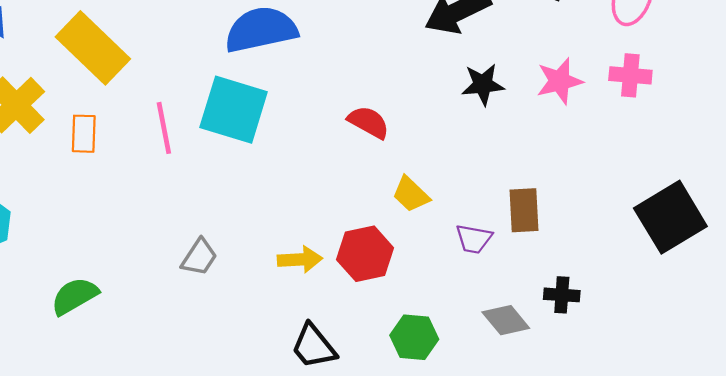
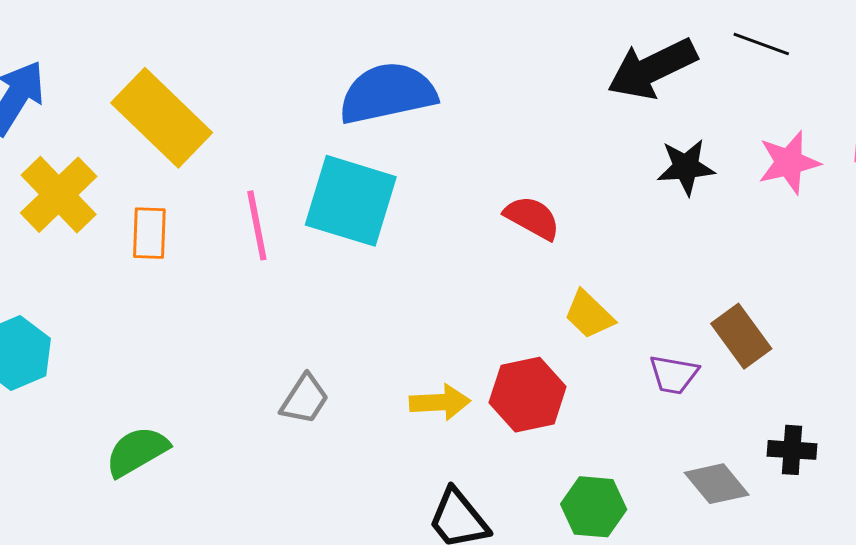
brown rectangle: (524, 210) -> (741, 336), turned -33

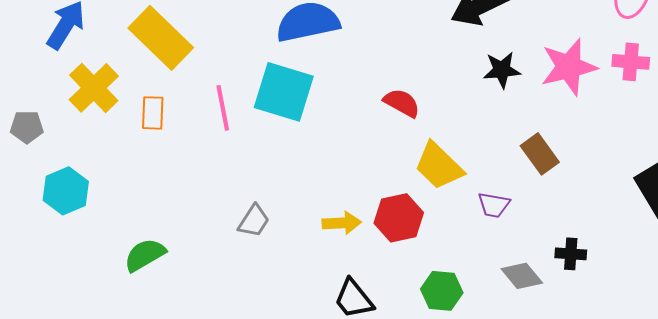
pink star: (789, 162) -> (569, 67), size x1.4
yellow trapezoid: (589, 315) -> (439, 166), size x1.5
brown rectangle: (741, 336) -> (540, 154), moved

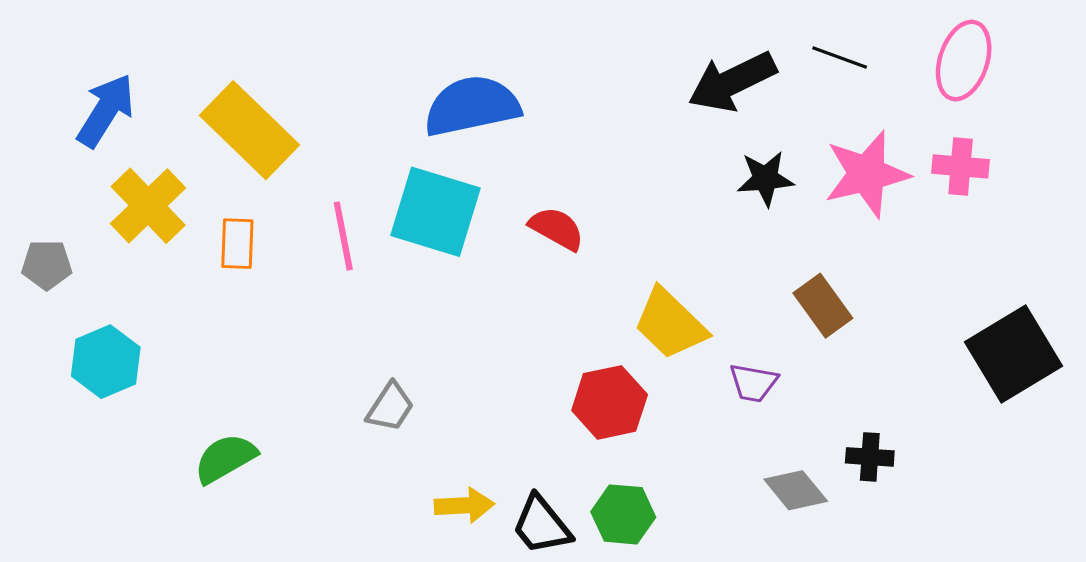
red semicircle: (402, 103) -> (557, 228), moved
yellow arrow: (342, 223) -> (464, 505), moved
green hexagon: (442, 291) -> (623, 514), moved

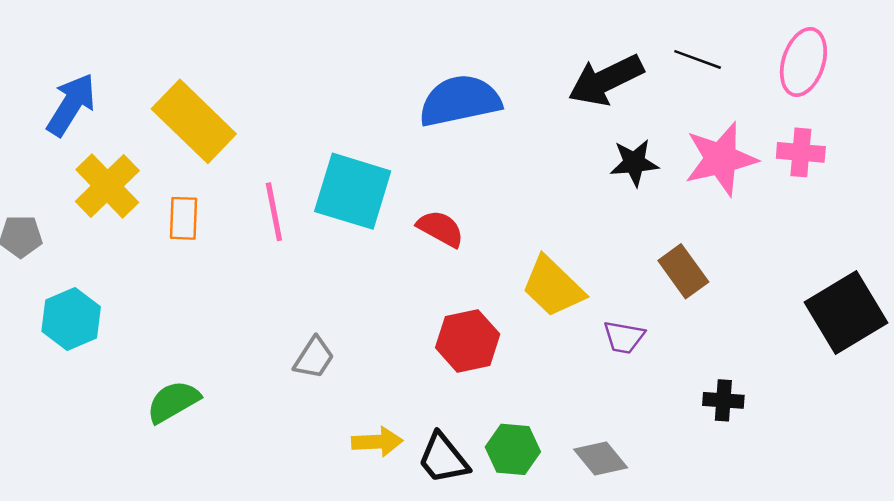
blue semicircle: (472, 106) -> (460, 101), moved
red semicircle: (557, 228) -> (441, 229), moved
red hexagon: (610, 402) -> (468, 341), moved
gray diamond: (796, 490) -> (601, 459), moved

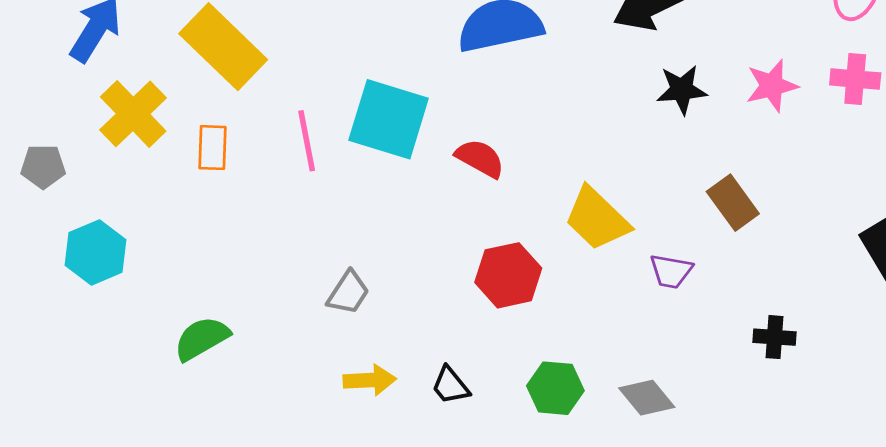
pink star: (721, 159) -> (772, 86), size x0.7
yellow arrow: (377, 442) -> (370, 380), moved
black trapezoid: (443, 459) -> (450, 386), moved, size x0.7

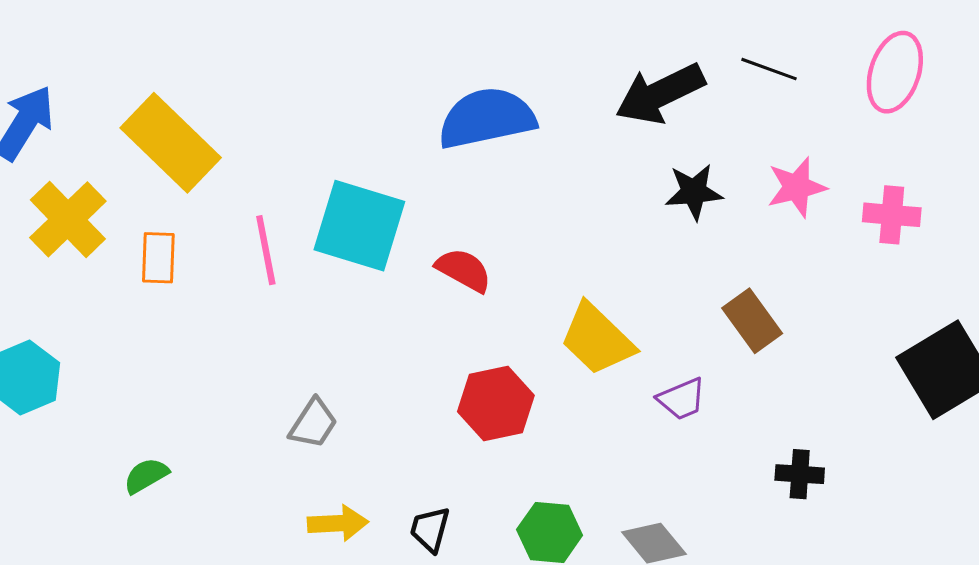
pink cross: (855, 79) -> (892, 215), moved
purple trapezoid: (671, 271) -> (682, 399), turned -33
green semicircle: (202, 338) -> (146, 476), size x0.7
black trapezoid: (450, 386) -> (430, 529), turned 54

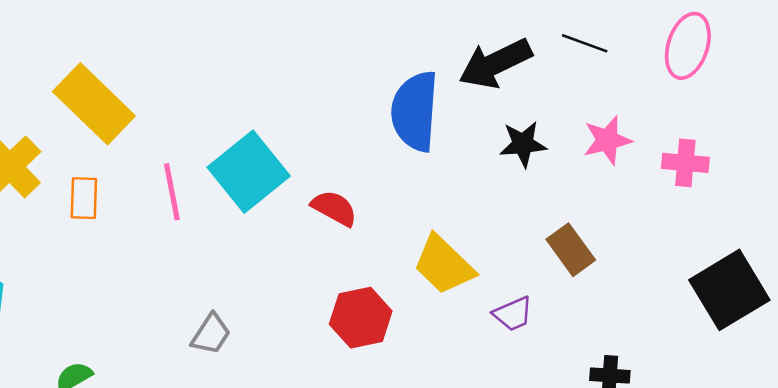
blue semicircle: (487, 118) -> (415, 111), moved, turned -74
cyan square: (359, 226) -> (249, 172), turned 34

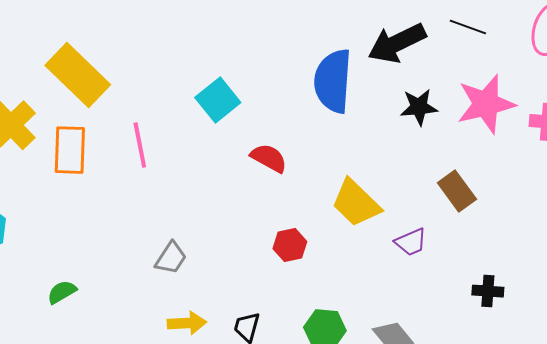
pink star: (607, 140) -> (486, 104), size x1.5
cyan square: (249, 172) -> (218, 100), moved, size x0.7
orange rectangle: (84, 198) -> (70, 150), size x1.4
red hexagon: (361, 318) -> (290, 245), size x0.7

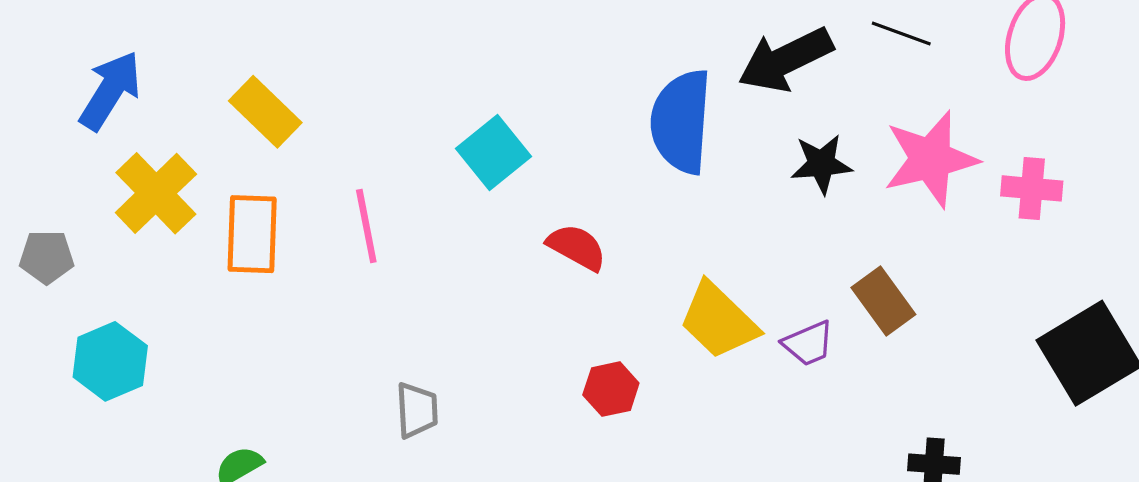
yellow rectangle: (78, 75) -> (265, 112), size x0.7
purple trapezoid: (411, 242) -> (808, 343), moved
gray trapezoid: (171, 258) -> (417, 410), turned -36

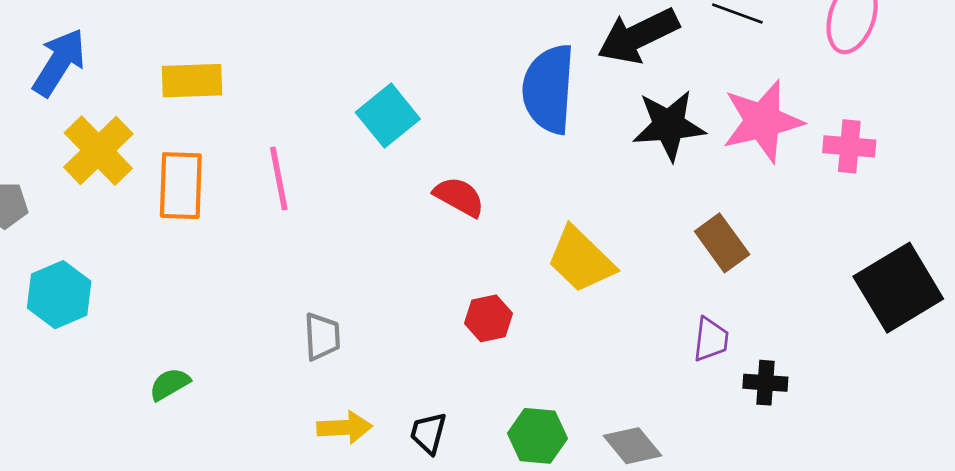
yellow rectangle: (265, 112) -> (192, 81), turned -46
black star: (821, 164) -> (669, 125), size x1.4
purple trapezoid: (808, 343) -> (711, 339), moved, turned -60

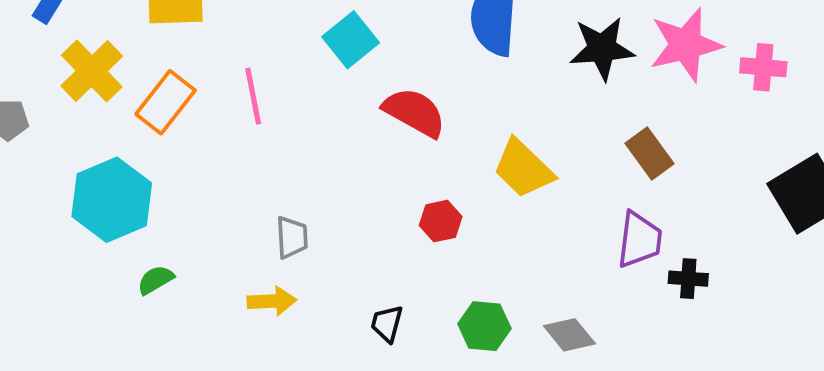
orange rectangle: (181, 186) -> (166, 102), turned 36
red semicircle: (459, 197) -> (414, 112), size x1.4
cyan hexagon: (59, 295) -> (112, 200), moved, size x1.4
purple trapezoid: (711, 339) -> (639, 240), size x1.4
yellow arrow: (344, 427) -> (272, 301), moved

